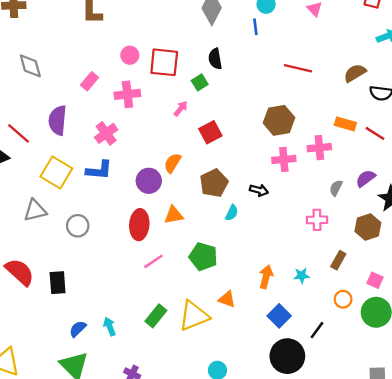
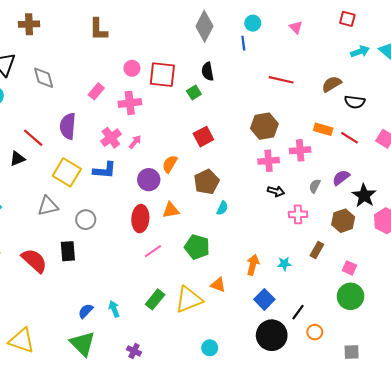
pink arrow: (181, 109) -> (135, 142), moved
black arrow: (259, 190) -> (276, 191), moved
black rectangle: (58, 283) -> (68, 251), moved
orange circle: (343, 299) -> (315, 332), moved

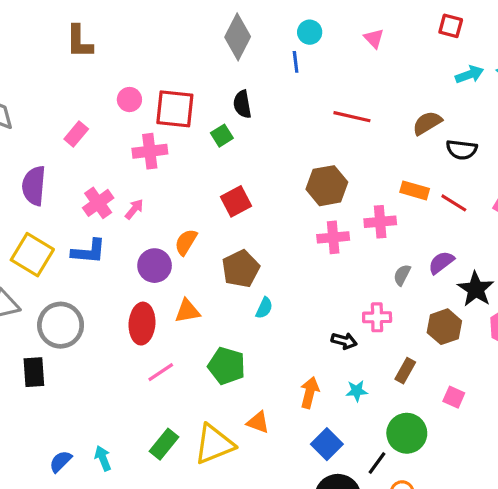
pink cross: (130, 103) -> (150, 151), moved
black arrow: (276, 191) -> (344, 341), moved
gray circle: (86, 220) -> (61, 325), size x1.5
green circle: (351, 296) -> (407, 433), moved

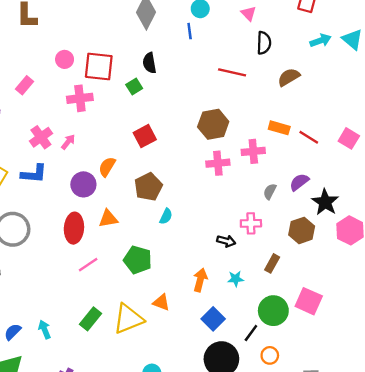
black semicircle: (462, 150) -> (264, 43), moved, turned -95
pink square: (454, 397) -> (309, 301), moved, size x1.6

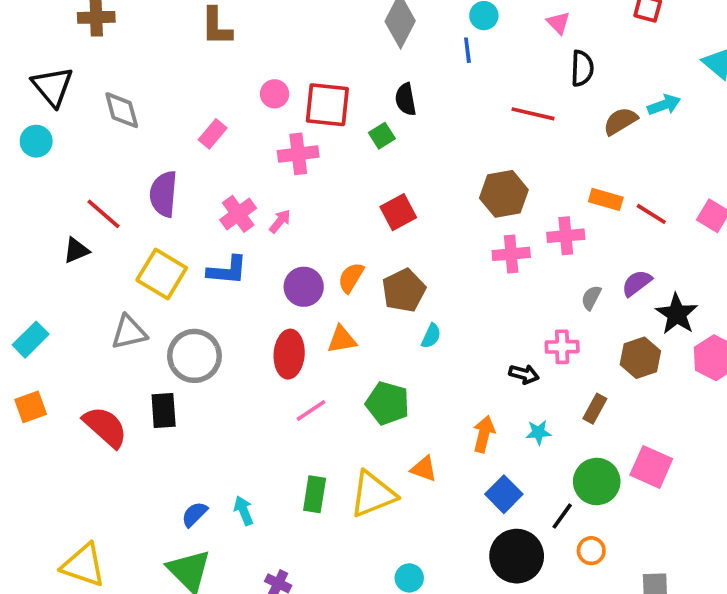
cyan arrow: (321, 41) -> (664, 105), moved
orange semicircle: (107, 167) -> (351, 278), moved
green rectangle: (90, 319) -> (315, 494), turned -30

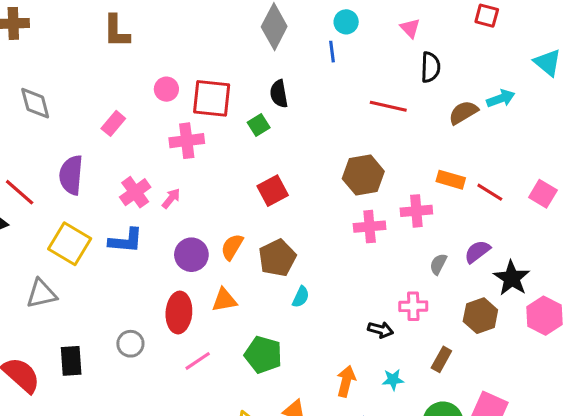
gray circle: (194, 356) -> (130, 344), moved, size x0.6

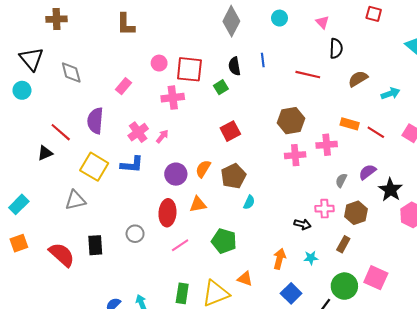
blue line: (332, 52) -> (263, 60), moved
cyan arrow: (501, 98) -> (390, 93), moved
brown hexagon: (480, 316) -> (356, 213), moved

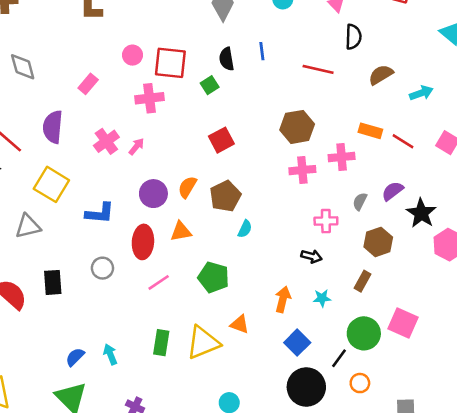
blue L-shape: (132, 165) -> (100, 213), moved
pink cross: (325, 209) -> (326, 221), moved

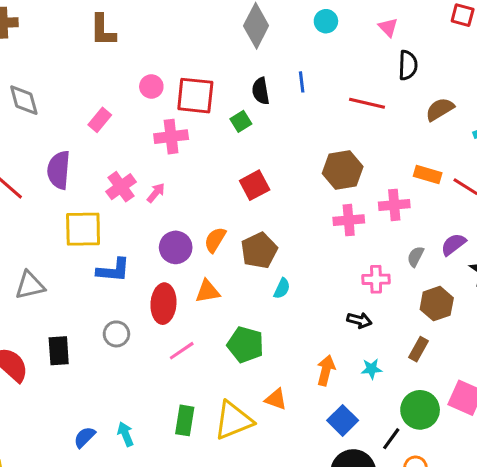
yellow square: (51, 184) -> (83, 229), moved, turned -32

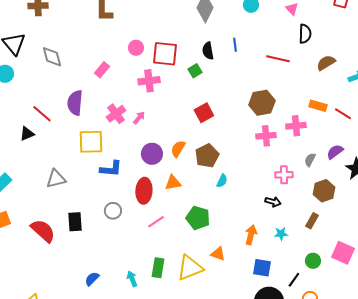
green circle: (420, 410) -> (313, 261), size x0.6
blue square: (343, 420) -> (262, 268), turned -36
cyan arrow: (126, 434) -> (132, 279), moved

